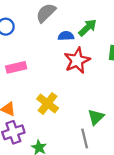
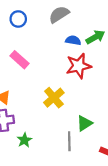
pink rectangle: (16, 67) -> (20, 60), turned 42
yellow cross: (48, 103) -> (54, 98), moved

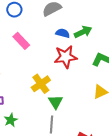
pink rectangle: (20, 60) -> (21, 41), moved
green triangle: (85, 123) -> (56, 102), moved, turned -35

